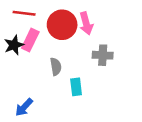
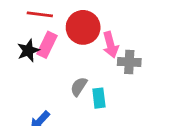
pink arrow: (86, 23) -> (111, 45), moved
gray semicircle: (56, 67) -> (79, 87), moved, turned -138

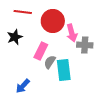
pink rectangle: (47, 45) -> (41, 51), moved
cyan rectangle: (99, 98) -> (64, 70), size x1.5

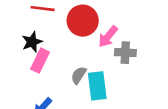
pink arrow: (72, 33) -> (108, 37), turned 54
pink rectangle: (41, 51) -> (40, 61), moved

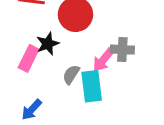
pink arrow: (108, 37) -> (103, 60), moved
black star: (32, 42) -> (48, 44), moved

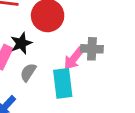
gray semicircle: (71, 74) -> (28, 72), moved

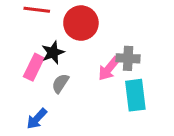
cyan rectangle: (63, 83) -> (135, 95), moved

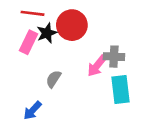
black star: (53, 52) -> (47, 33), moved
pink rectangle: (34, 67) -> (29, 42), moved

